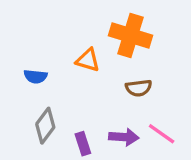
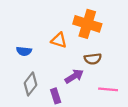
pink line: (162, 134) -> (108, 89), turned -30
purple arrow: (124, 137) -> (74, 76), moved, turned -36

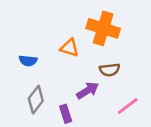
pink line: (108, 89) -> (128, 106), turned -42

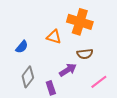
blue semicircle: (28, 61) -> (22, 47), turned -56

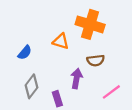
purple arrow: (68, 70) -> (77, 78), turned -48

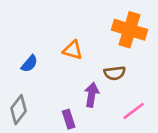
orange cross: (90, 24) -> (130, 30), moved
gray diamond: (32, 86) -> (19, 110), moved

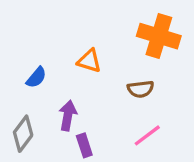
purple arrow: (92, 95) -> (68, 116), moved
pink line: (134, 111) -> (147, 135), moved

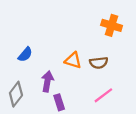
orange cross: (159, 36) -> (112, 25), size x0.7
orange triangle: (89, 61) -> (73, 60), moved

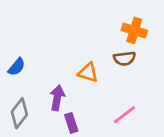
blue semicircle: (25, 55) -> (17, 67), moved
brown semicircle: (99, 63) -> (125, 58), moved

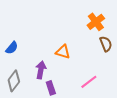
orange cross: (134, 30) -> (96, 22), turned 36
brown semicircle: (125, 58) -> (106, 44), moved, turned -105

